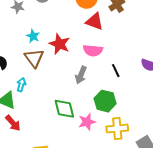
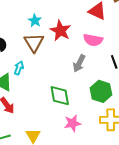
pink star: (87, 122) -> (73, 123), moved

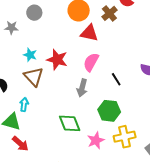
pink semicircle: (93, 40) -> (91, 62), turned 120
pink star: (73, 123) -> (96, 140), moved

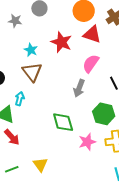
red star: (57, 60) -> (61, 42), moved

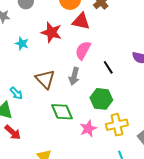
brown triangle: (32, 72) -> (45, 79), moved
cyan arrow: (20, 99) -> (16, 93), turned 128

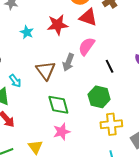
red star: (51, 32) -> (57, 25), turned -30
gray arrow: (74, 76) -> (68, 62), moved
pink star: (88, 129) -> (62, 132), moved

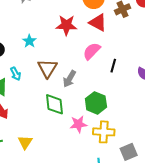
cyan star: (27, 32) -> (29, 41), moved
gray arrow: (68, 62) -> (69, 79), moved
black line: (110, 66) -> (113, 66), moved, turned 32
pink star: (62, 132) -> (78, 124), moved

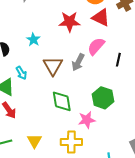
gray arrow: (69, 79) -> (78, 62), moved
yellow cross: (104, 132) -> (71, 142), moved

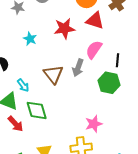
cyan star: (33, 40) -> (30, 39), moved
green hexagon: (103, 98) -> (109, 83), moved
green diamond: (62, 101) -> (37, 110), moved

